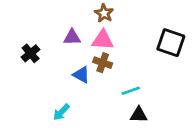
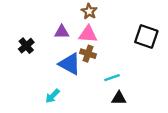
blue triangle: (81, 75) -> (70, 64), size x1.5

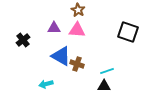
brown cross: (88, 54) -> (77, 64), moved
cyan line: (112, 78) -> (107, 71), moved
cyan arrow: (53, 96) -> (46, 84), turned 32

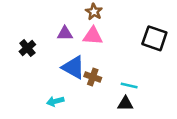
cyan line: (107, 71) -> (129, 86), turned 32

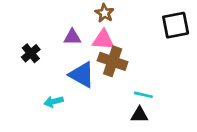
black square: (154, 38) -> (176, 25), moved, turned -30
brown cross: (93, 77) -> (113, 61), moved, size x1.5
cyan arrow: (55, 101) -> (54, 102), moved

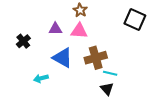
black square: (176, 25) -> (135, 20), turned 35
brown cross: (113, 61) -> (96, 58), moved, turned -35
black triangle: (139, 115) -> (107, 89), turned 48

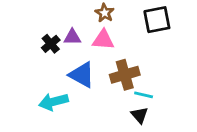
black square: (135, 20) -> (157, 20), moved, turned -35
black cross: (23, 41) -> (51, 44), moved
cyan arrow: (41, 78) -> (53, 102), size x1.5

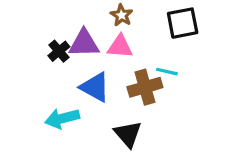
purple triangle: (72, 37) -> (84, 43), size x1.5
cyan line: (144, 95) -> (167, 72), moved
black triangle: (140, 115) -> (128, 134), moved, size x1.4

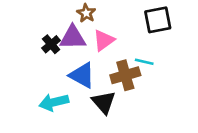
brown star: (122, 15) -> (86, 13), moved
pink triangle: (120, 47) -> (104, 40), turned -40
black triangle: (128, 134) -> (104, 102), moved

